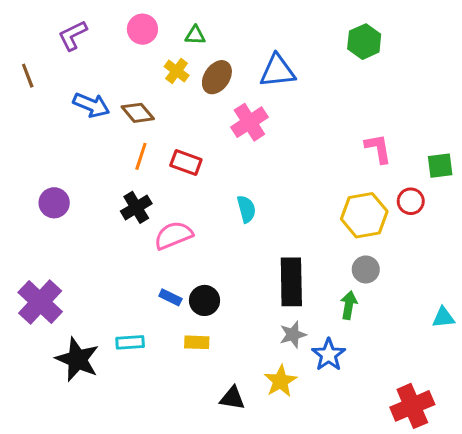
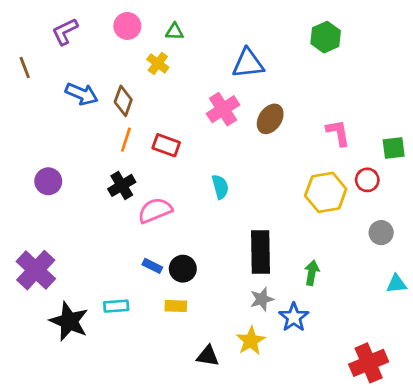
brown ellipse: (217, 77) -> (270, 119), moved
brown diamond: (138, 113) -> (123, 101), turned 60
gray circle: (366, 269) -> (381, 233), moved

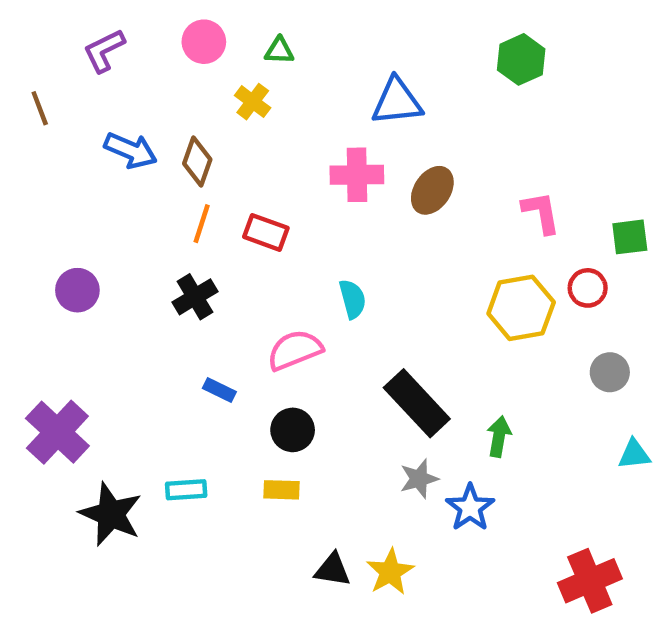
pink cross: (223, 109) -> (357, 175), turned 32
pink semicircle: (155, 210) -> (295, 350), moved
black rectangle: (260, 252) -> (417, 403), turned -42
blue rectangle: (152, 266) -> (219, 390), moved
yellow star: (251, 341) -> (390, 572), moved

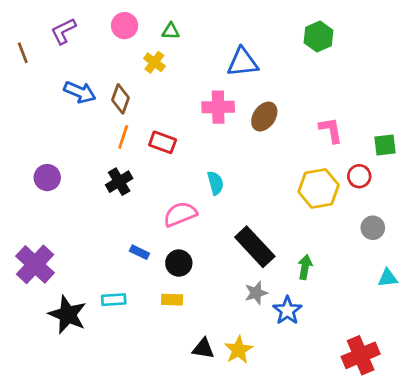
brown line: (40, 108) -> (23, 53), moved
blue rectangle: (219, 390) -> (139, 252), moved

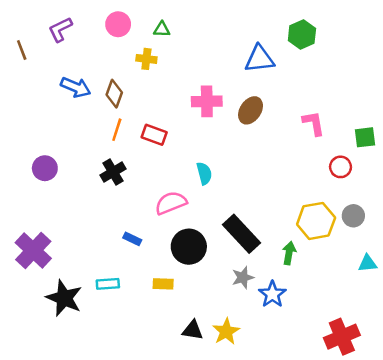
yellow cross: (154, 62) -> (146, 59), turned -30
blue triangle: (243, 62) -> (260, 59), moved
yellow hexagon: (319, 188) -> (316, 221), moved
black circle: (179, 263) -> (189, 247), moved, size x1.4

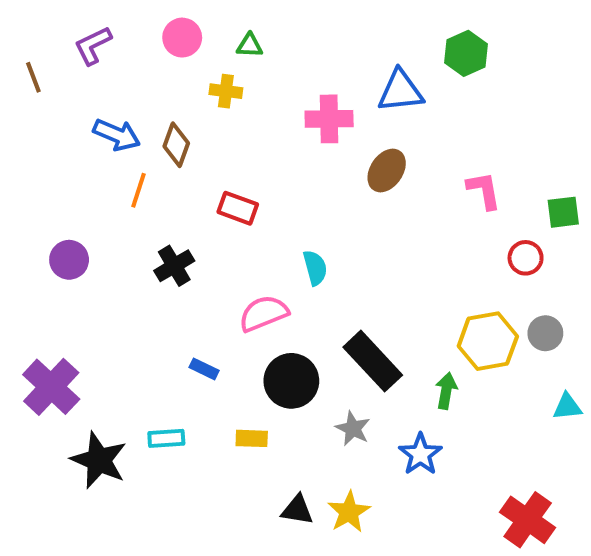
pink cross: (207, 101) -> (329, 119), moved
orange line: (117, 130) -> (139, 190), moved
gray star: (243, 277) -> (353, 428), moved, turned -30
red cross: (342, 337) -> (528, 520), turned -32

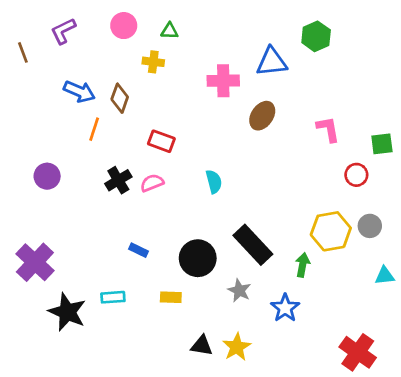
pink semicircle: (264, 313) -> (152, 183), moved, size x0.7

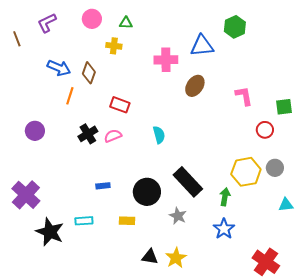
blue rectangle: (139, 250) -> (103, 186), turned -32
blue star: (285, 308) -> (224, 229), moved

